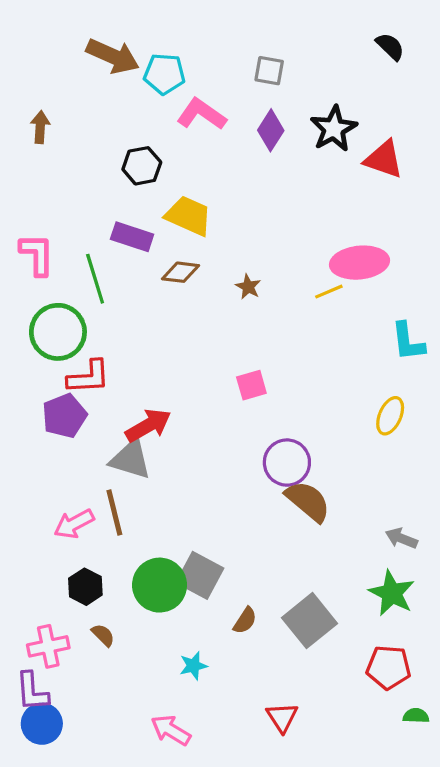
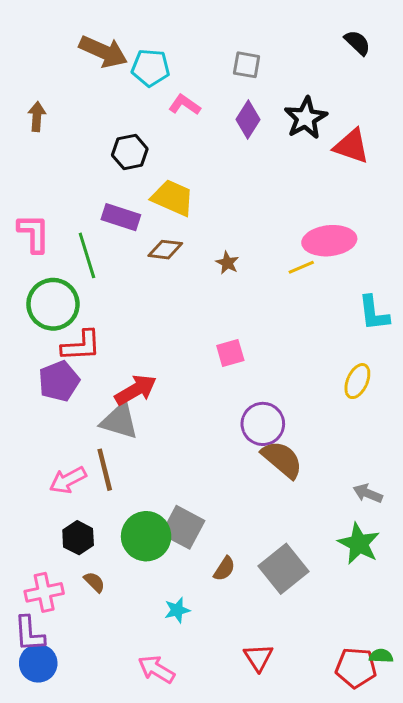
pink L-shape: (201, 114) -> (185, 105), size x0.7
red pentagon: (389, 667) -> (356, 668), moved

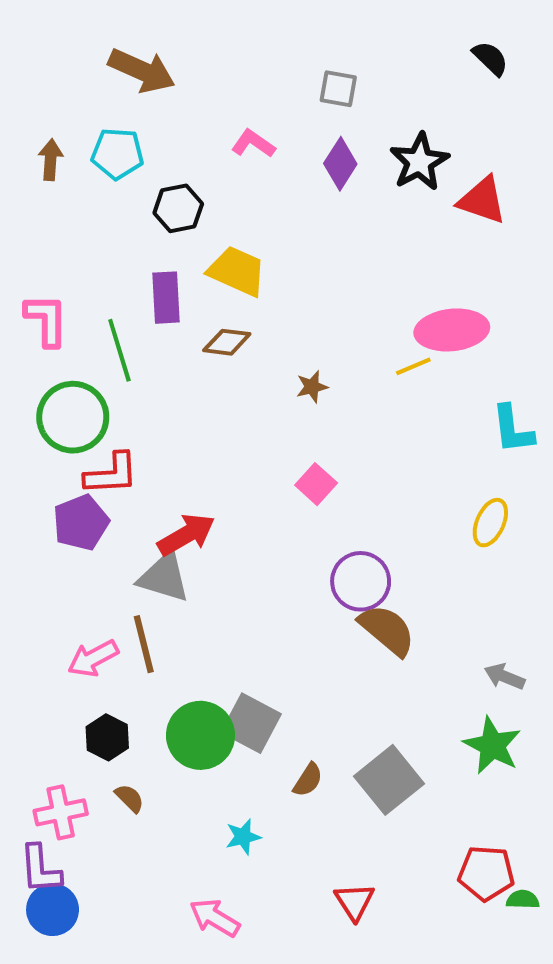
cyan pentagon: (151, 68) -> (117, 154), moved
purple rectangle: (121, 217) -> (166, 298), turned 69
brown star: (227, 263) -> (312, 387), moved, turned 30
pink square: (230, 353) -> (316, 484), turned -32
red pentagon: (356, 668) -> (486, 873), moved

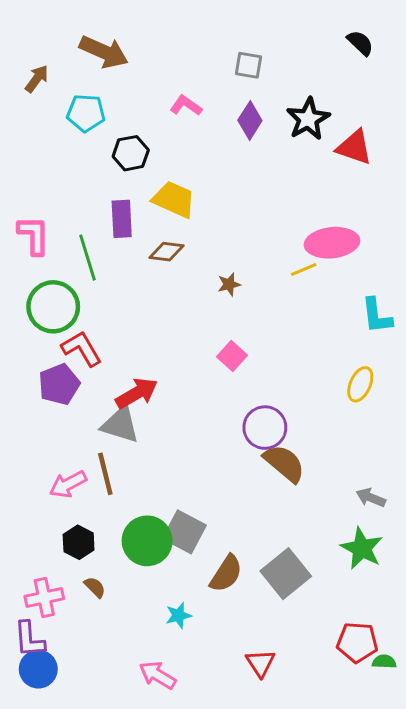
brown arrow: (51, 160) -> (37, 79), moved, turned 32
red L-shape: (111, 474) -> (81, 349), turned -117
brown semicircle: (308, 780) -> (226, 574), size x1.5

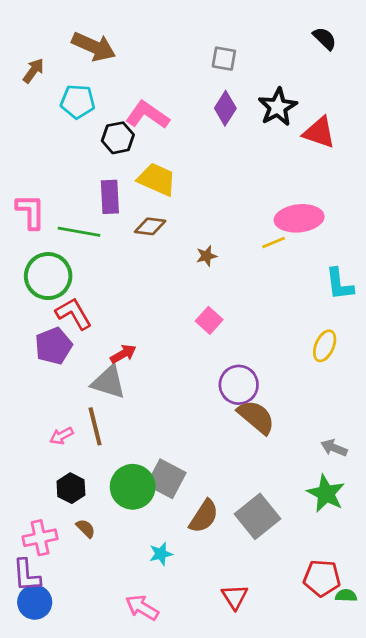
pink L-shape: (186, 106) -> (147, 115), moved, size x1.5
green line: (87, 258) -> (79, 232), turned -63
red arrow: (137, 393) -> (123, 354), size x0.7
pink arrow: (68, 484) -> (62, 436), size x0.7

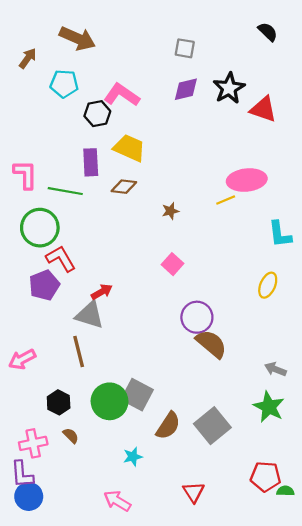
purple diamond: (225, 108) -> (186, 89), turned 44
pink arrow: (62, 436) -> (22, 359), moved, size x1.4

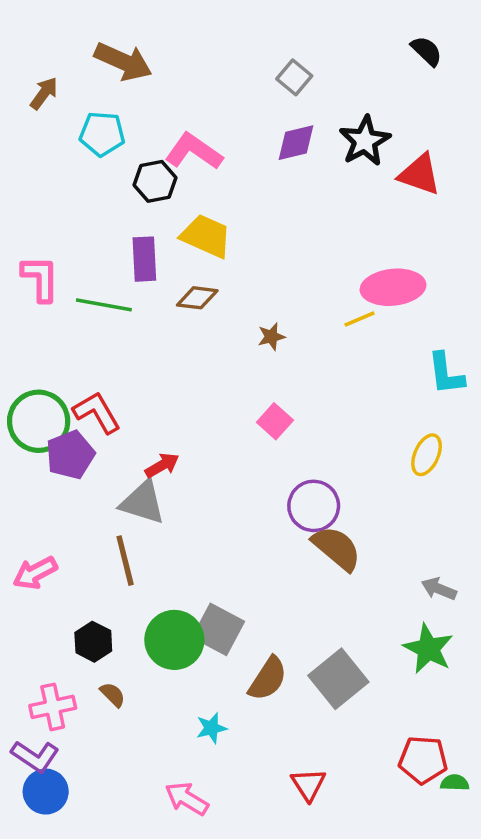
gray square: (185, 48) -> (294, 77), turned 30
green circle: (40, 228) -> (39, 421), moved
purple L-shape: (22, 474) -> (35, 756), turned -52

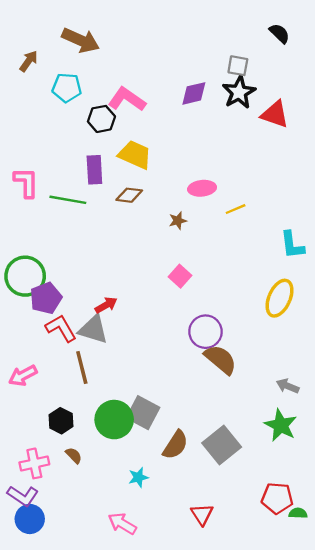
gray square: (294, 77) -> (238, 66), moved, turned -30
pink ellipse: (393, 287) -> (202, 188), moved, size x0.7
red L-shape: (97, 412) -> (61, 328), moved
yellow ellipse: (427, 455) -> (279, 298), size x1.4

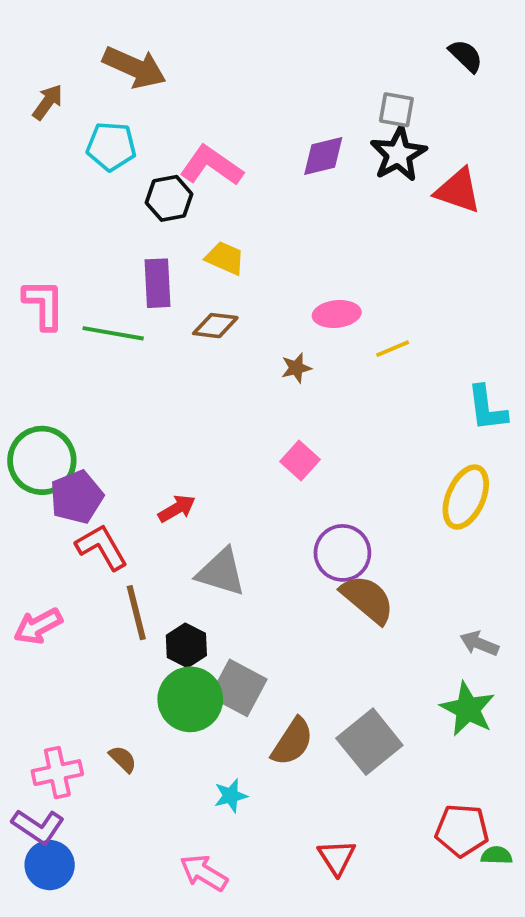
yellow trapezoid: (135, 155) -> (225, 258), size x0.7
gray triangle: (93, 329) -> (221, 572), moved
black hexagon: (61, 421) -> (186, 645), moved

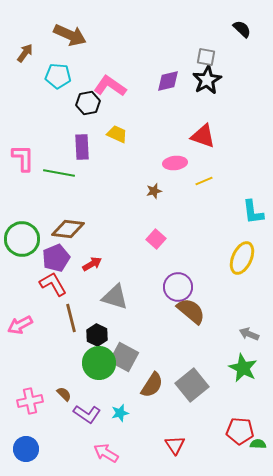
red triangle: (458, 191) -> (203, 136), moved
brown diamond: (215, 326) -> (68, 229), moved, size x1.4
purple pentagon: (77, 497) -> (56, 258), moved
purple L-shape: (38, 827) -> (87, 414), moved

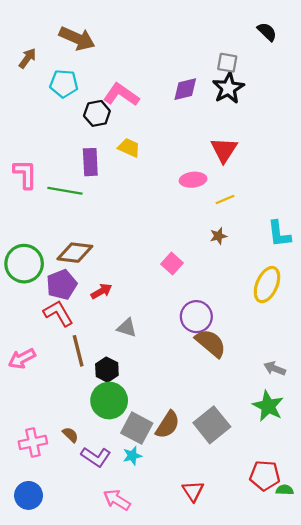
red triangle: (203, 136) -> (224, 150), turned 44
brown star: (154, 191) -> (218, 236), moved
gray triangle: (115, 297) -> (127, 328), size x0.7
gray square: (124, 357) -> (137, 428), moved

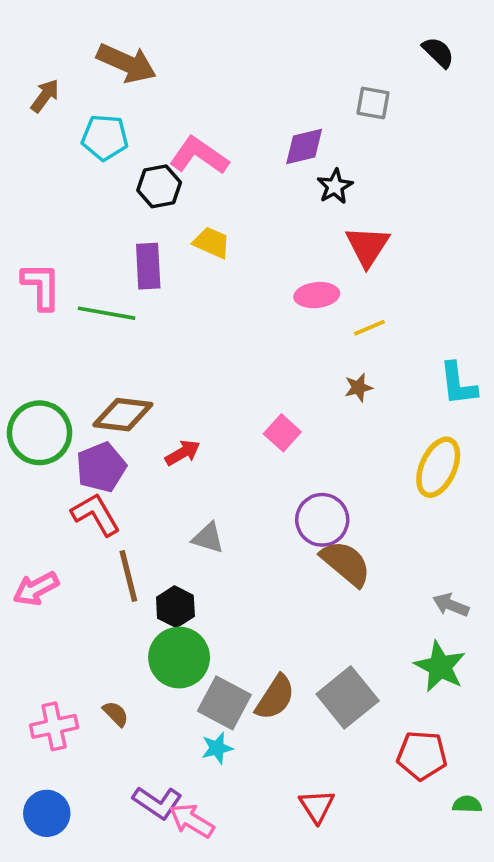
black star: (228, 88) -> (335, 186), moved, size x0.7
red arrow: (101, 291) -> (183, 453), moved
purple L-shape: (96, 457) -> (157, 802), moved
red pentagon: (265, 476) -> (422, 755), moved

